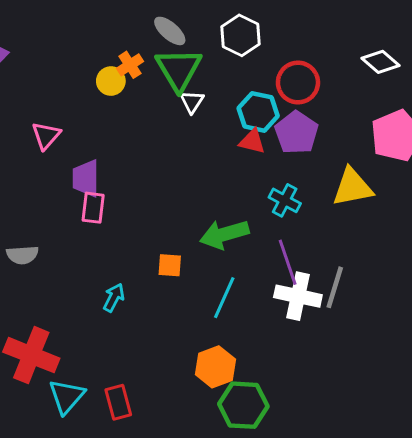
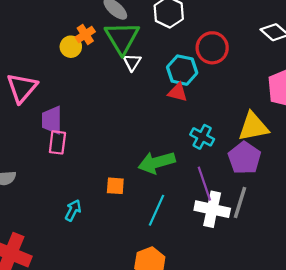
purple pentagon: (296, 133) -> (244, 158), moved
pink triangle: (46, 136) -> (22, 88), size x1.4

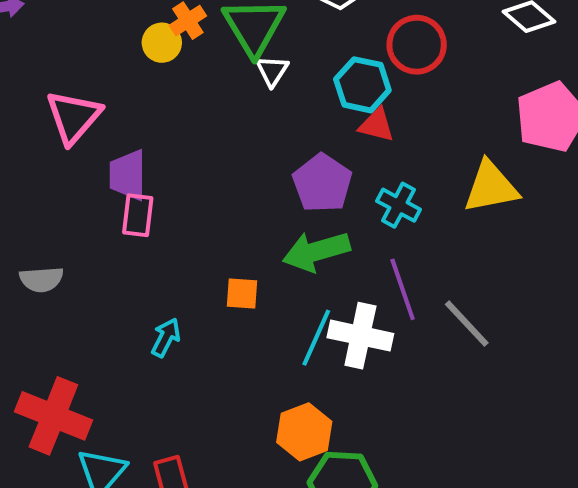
red triangle: (178, 92) -> (376, 125), moved
purple pentagon: (244, 158) -> (322, 183), moved
gray line: (240, 203) -> (467, 324), turned -60
white cross: (212, 209) -> (360, 336), moved

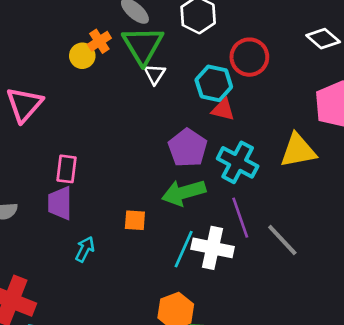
purple trapezoid: (128, 175) -> (60, 203), moved
cyan cross: (399, 205) -> (238, 162), size x1.4

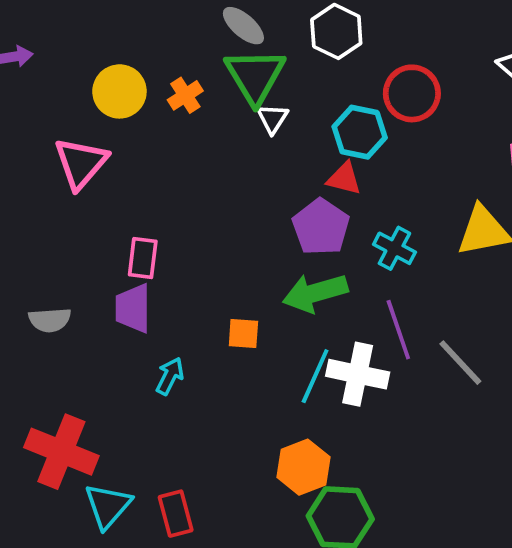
orange cross: (99, 41) -> (185, 95), moved
yellow circle: (82, 56) -> (119, 91), moved, size x1.4
red triangle: (223, 110) -> (344, 179), moved
cyan cross: (238, 162) -> (394, 248), size x0.7

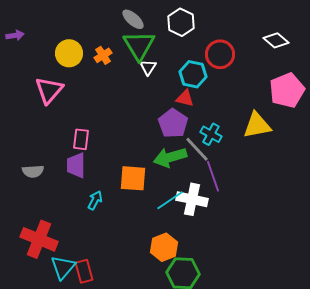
orange square: (243, 334) -> (133, 178), size x1.6
gray line: (460, 363) -> (197, 149), moved
cyan line: (315, 376) -> (170, 200), turned 32
red rectangle: (176, 514) -> (84, 271), moved

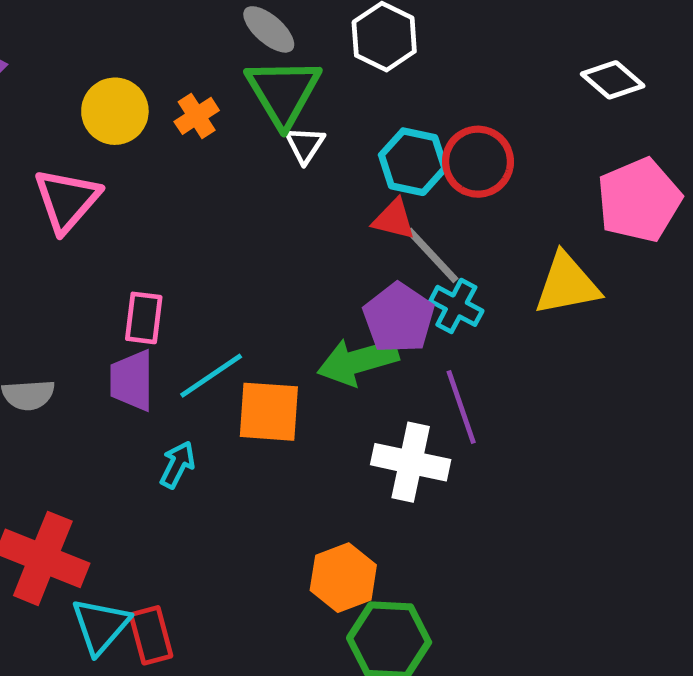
red circle: (220, 54) -> (478, 162), moved
purple pentagon: (173, 123) -> (399, 318), moved
gray line: (197, 149) -> (432, 255), moved
cyan line: (170, 200) -> (211, 376), moved

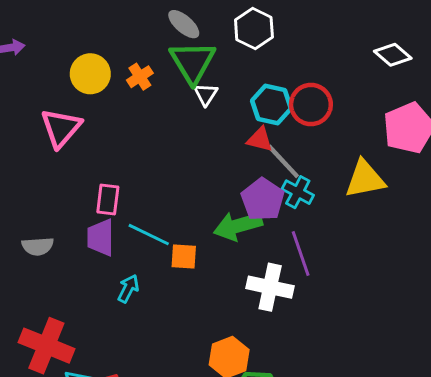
cyan line: (211, 376) -> (149, 235), turned 60
orange square: (269, 412) -> (184, 256), size x0.7

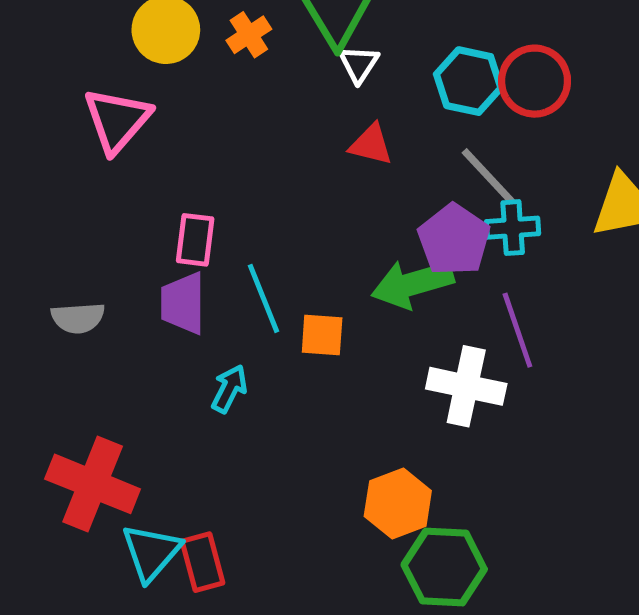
red triangle: (260, 140) -> (371, 145), moved
cyan cross: (298, 192) -> (513, 228), turned -32
cyan line: (149, 235) -> (264, 298), turned 42

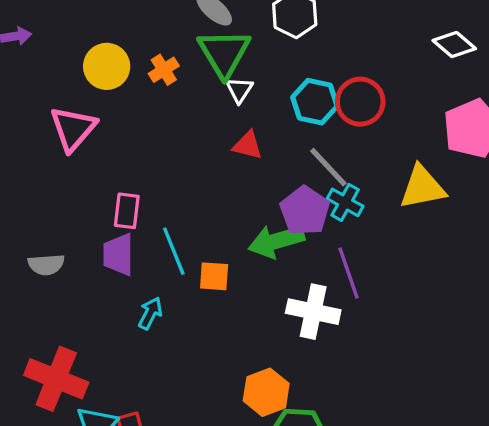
cyan cross: (513, 228) -> (345, 202), turned 33

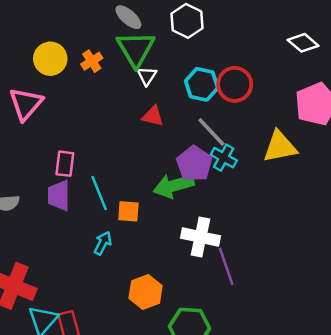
purple line: (348, 273) -> (226, 266), moved
cyan arrow: (150, 313) -> (103, 243), moved
orange hexagon: (266, 392) -> (146, 292), moved

